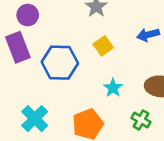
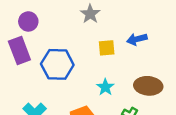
yellow square: (103, 46) -> (107, 48), moved, turned 30

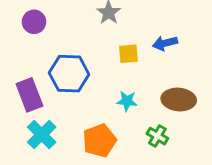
purple rectangle: (19, 51) -> (29, 95), moved
cyan star: (105, 87) -> (127, 101), turned -30

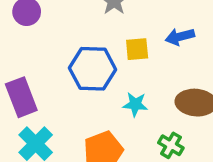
blue hexagon: (69, 74) -> (93, 69), moved

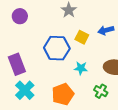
yellow square: (137, 49) -> (82, 37), turned 32

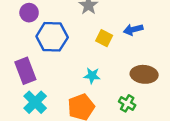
blue hexagon: (57, 48) -> (52, 37), moved
cyan star: (81, 68) -> (92, 76), moved

